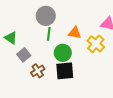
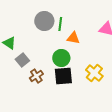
green line: (49, 34) -> (60, 24), moved
yellow cross: (96, 44) -> (94, 73), moved

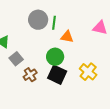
black square: (63, 76) -> (57, 75), turned 30

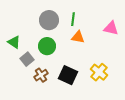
green line: (54, 23) -> (73, 19), moved
green circle: (55, 57) -> (47, 46), moved

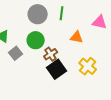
orange triangle: (78, 37) -> (77, 37), moved
brown cross: (41, 75) -> (51, 54), moved
black square: (68, 75) -> (57, 69), turned 30

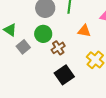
black square: (57, 69) -> (64, 75), moved

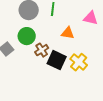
black square: (64, 75) -> (57, 60), moved, turned -30

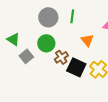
orange triangle: (68, 33) -> (87, 40), turned 40

